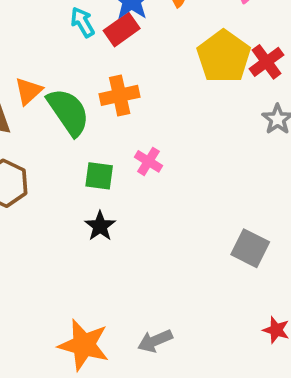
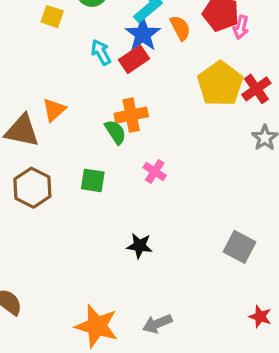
green semicircle: (68, 112) -> (115, 132), moved, size x0.6
green square: (99, 176) -> (93, 180), moved
black star: (100, 226) -> (140, 246), moved, turned -30

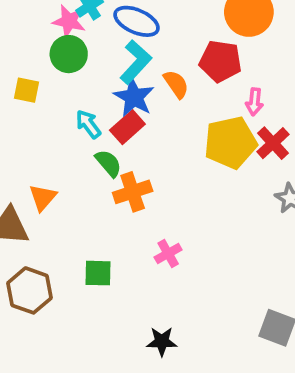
pink arrow: (241, 27) -> (254, 102), moved
yellow pentagon: (220, 84) -> (230, 143), turned 30
green semicircle: (115, 132) -> (108, 163), moved
pink cross: (155, 171) -> (168, 253), turned 35

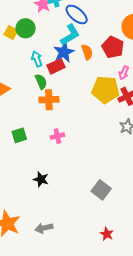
green circle: (69, 54) -> (26, 28), moved
green square: (98, 273) -> (19, 135), turned -35

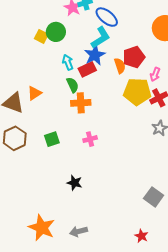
red pentagon: (113, 47) -> (134, 57), moved, turned 30
orange semicircle: (87, 52) -> (120, 66), moved
gray square: (101, 190) -> (154, 197), moved

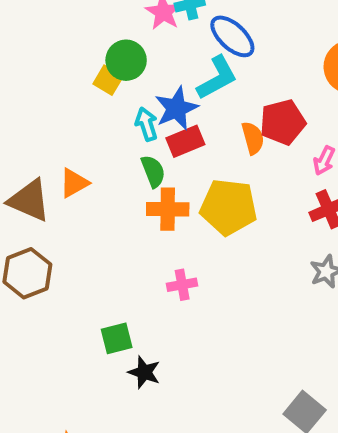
yellow square: (41, 36) -> (108, 80), moved
blue star: (95, 55) -> (176, 108), moved
yellow pentagon: (137, 92) -> (229, 207), moved
green square: (52, 139) -> (117, 338), moved

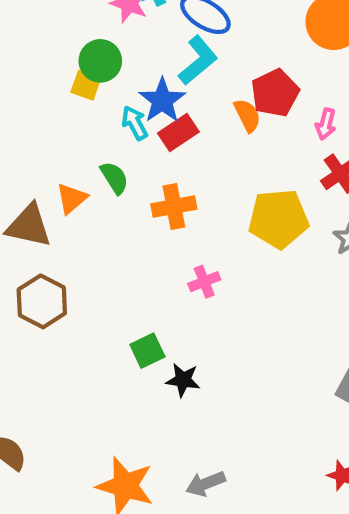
green semicircle: (153, 171) -> (114, 178), moved
yellow pentagon: (229, 207) -> (278, 219), moved

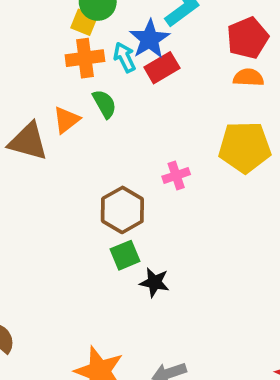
orange semicircle: (247, 115) -> (248, 77), moved, turned -64
orange cross: (174, 207) -> (85, 58), moved
pink cross: (204, 282) -> (176, 175), moved
brown hexagon: (42, 301) -> (122, 210), moved

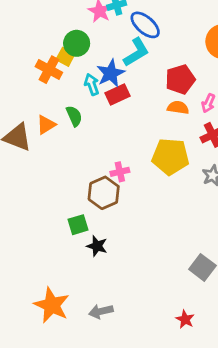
orange cross: (85, 58) -> (49, 70), moved, turned 30
brown hexagon: (122, 210) -> (104, 193), moved

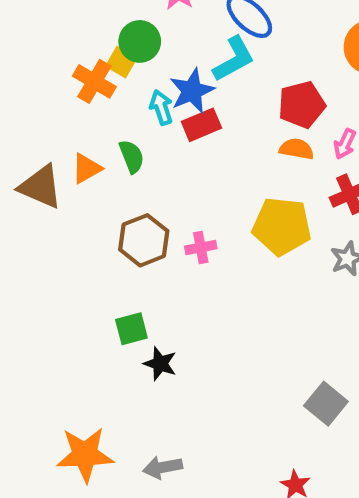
brown hexagon: (104, 193) -> (144, 240), moved
orange star: (52, 305) -> (85, 455), turned -30

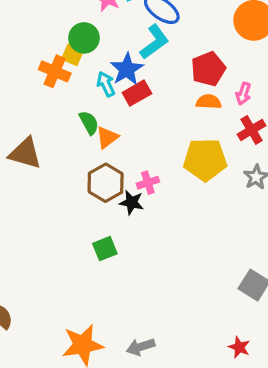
orange triangle: (87, 168) -> (107, 137), moved
black star: (160, 364) -> (132, 202), moved

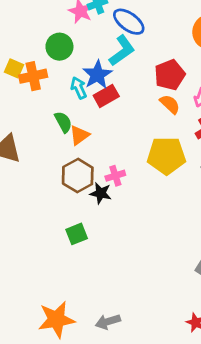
yellow square: (72, 55) -> (14, 68), moved
orange cross: (55, 71) -> (33, 76), turned -36
orange semicircle: (209, 102) -> (170, 104), turned 40

